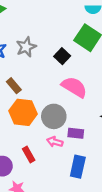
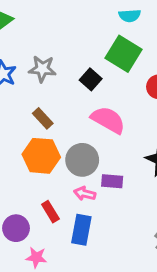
gray star: (26, 47) -> (42, 69), turned 30
brown rectangle: (14, 86) -> (43, 118), moved
blue rectangle: (78, 167) -> (81, 230), moved

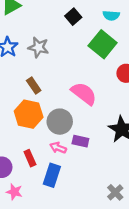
black square: (91, 79) -> (73, 17), moved

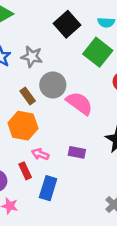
black square: (73, 17) -> (67, 24), size x1.5
gray circle: (60, 122) -> (53, 85), moved
pink arrow: (58, 148) -> (40, 154), moved

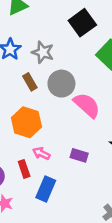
brown rectangle: (28, 96) -> (30, 82), moved

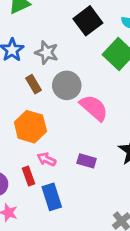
blue rectangle: (46, 189) -> (52, 197), turned -40

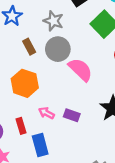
gray star: (47, 53) -> (53, 21), moved
pink arrow: (47, 159) -> (46, 113), moved

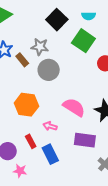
brown rectangle: (29, 47) -> (22, 60), moved
pink semicircle: (80, 70) -> (74, 107), moved
purple rectangle: (72, 115) -> (85, 140), moved, size x1.5

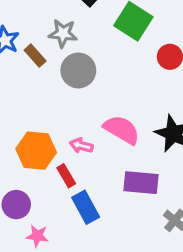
orange hexagon: (26, 105) -> (36, 151), moved
pink arrow: (50, 126) -> (81, 146), moved
red rectangle: (31, 141) -> (66, 176), moved

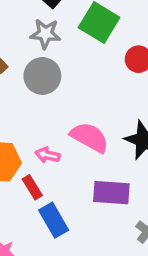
gray star: (63, 33) -> (45, 34), moved

